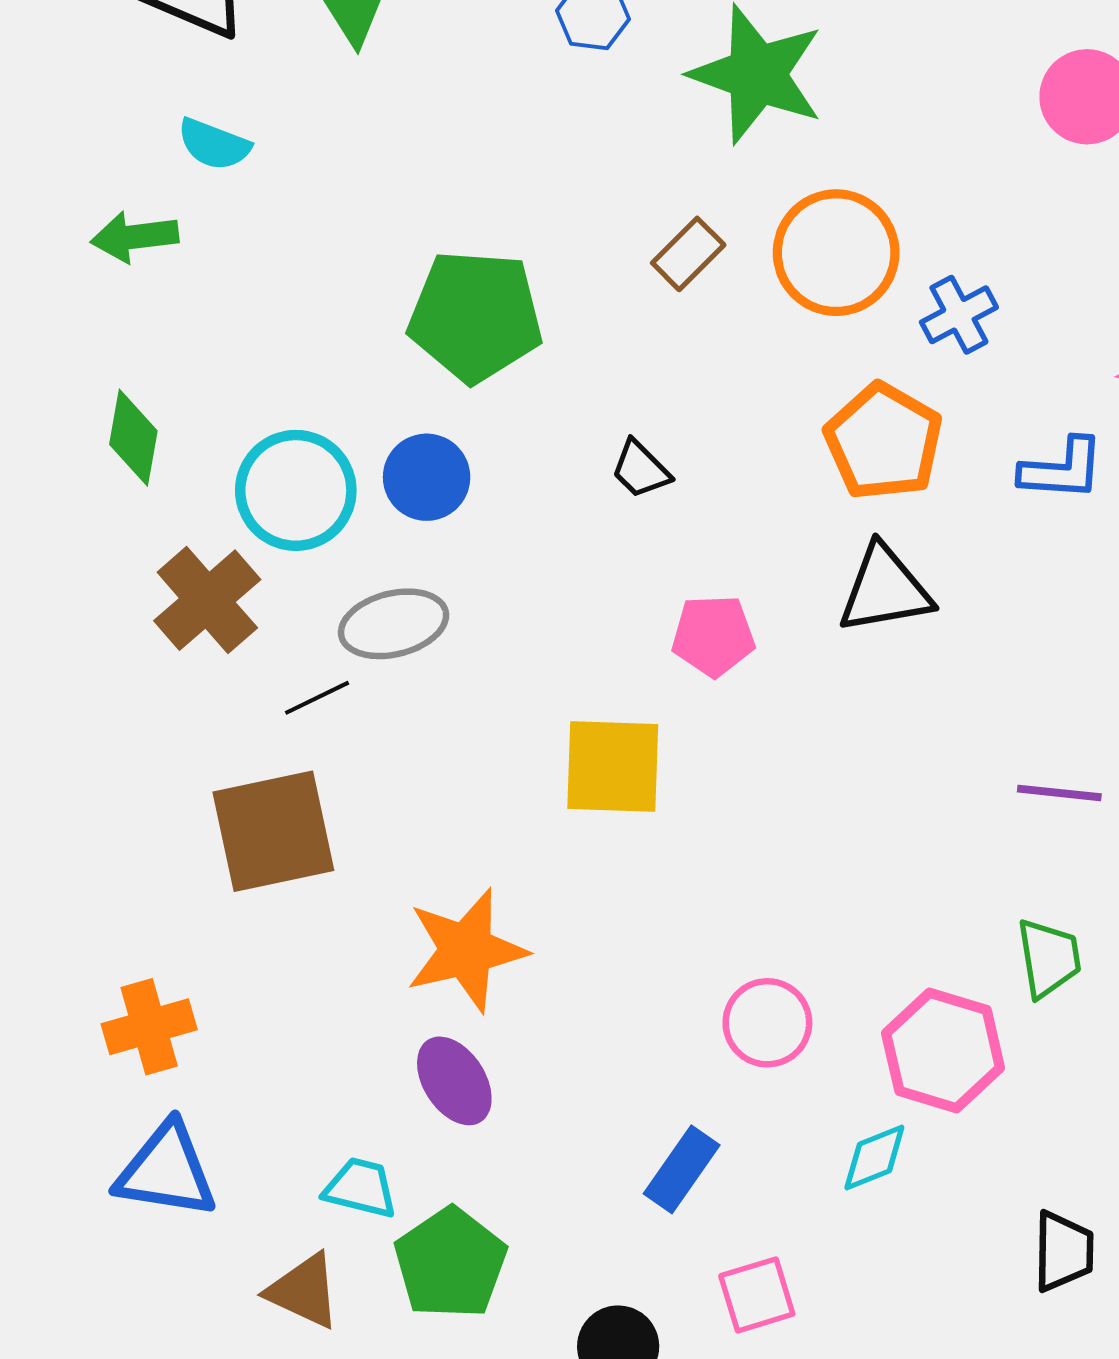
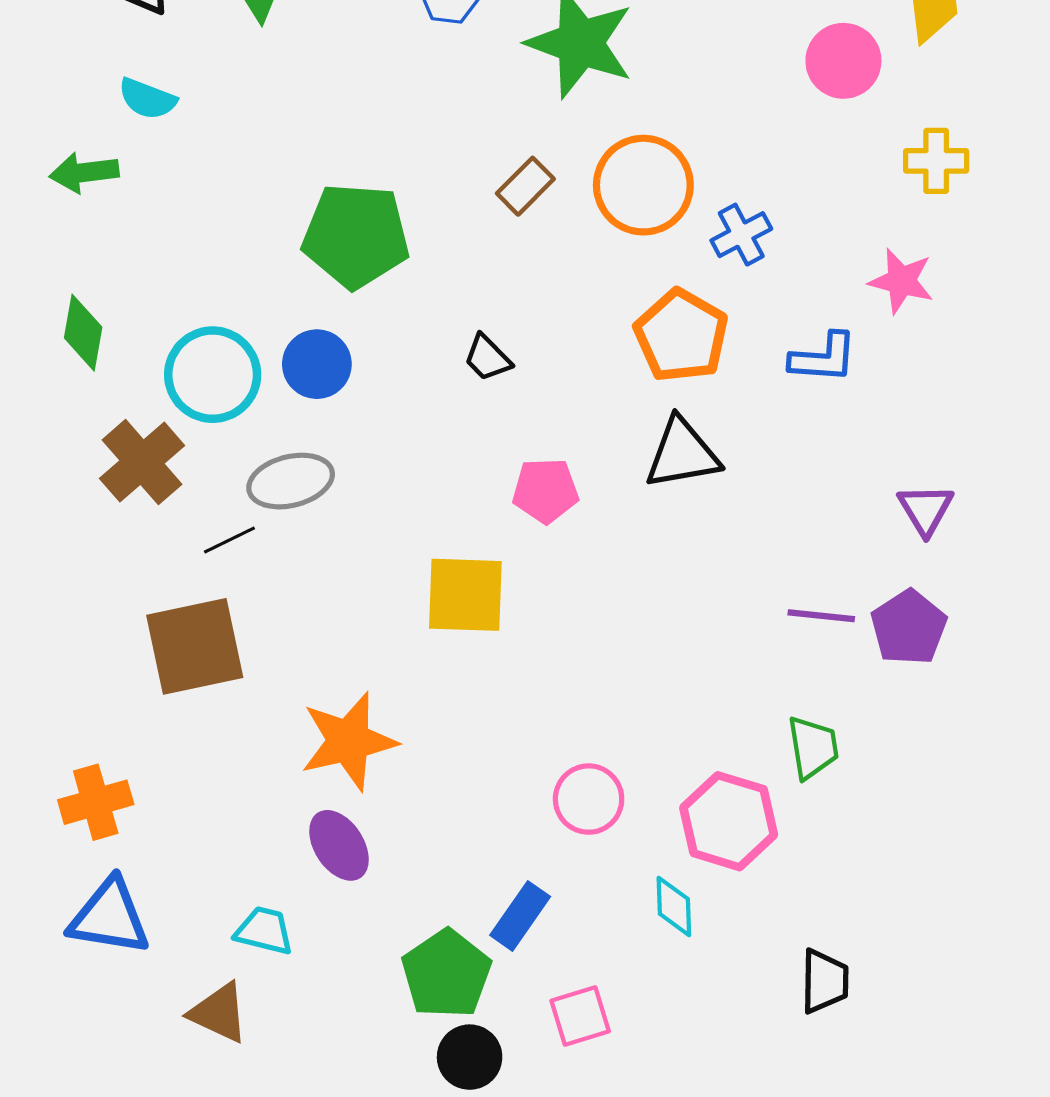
cyan diamond: (874, 1158) -> (674, 906), turned -70
green pentagon: (450, 1263) -> (446, 974), moved

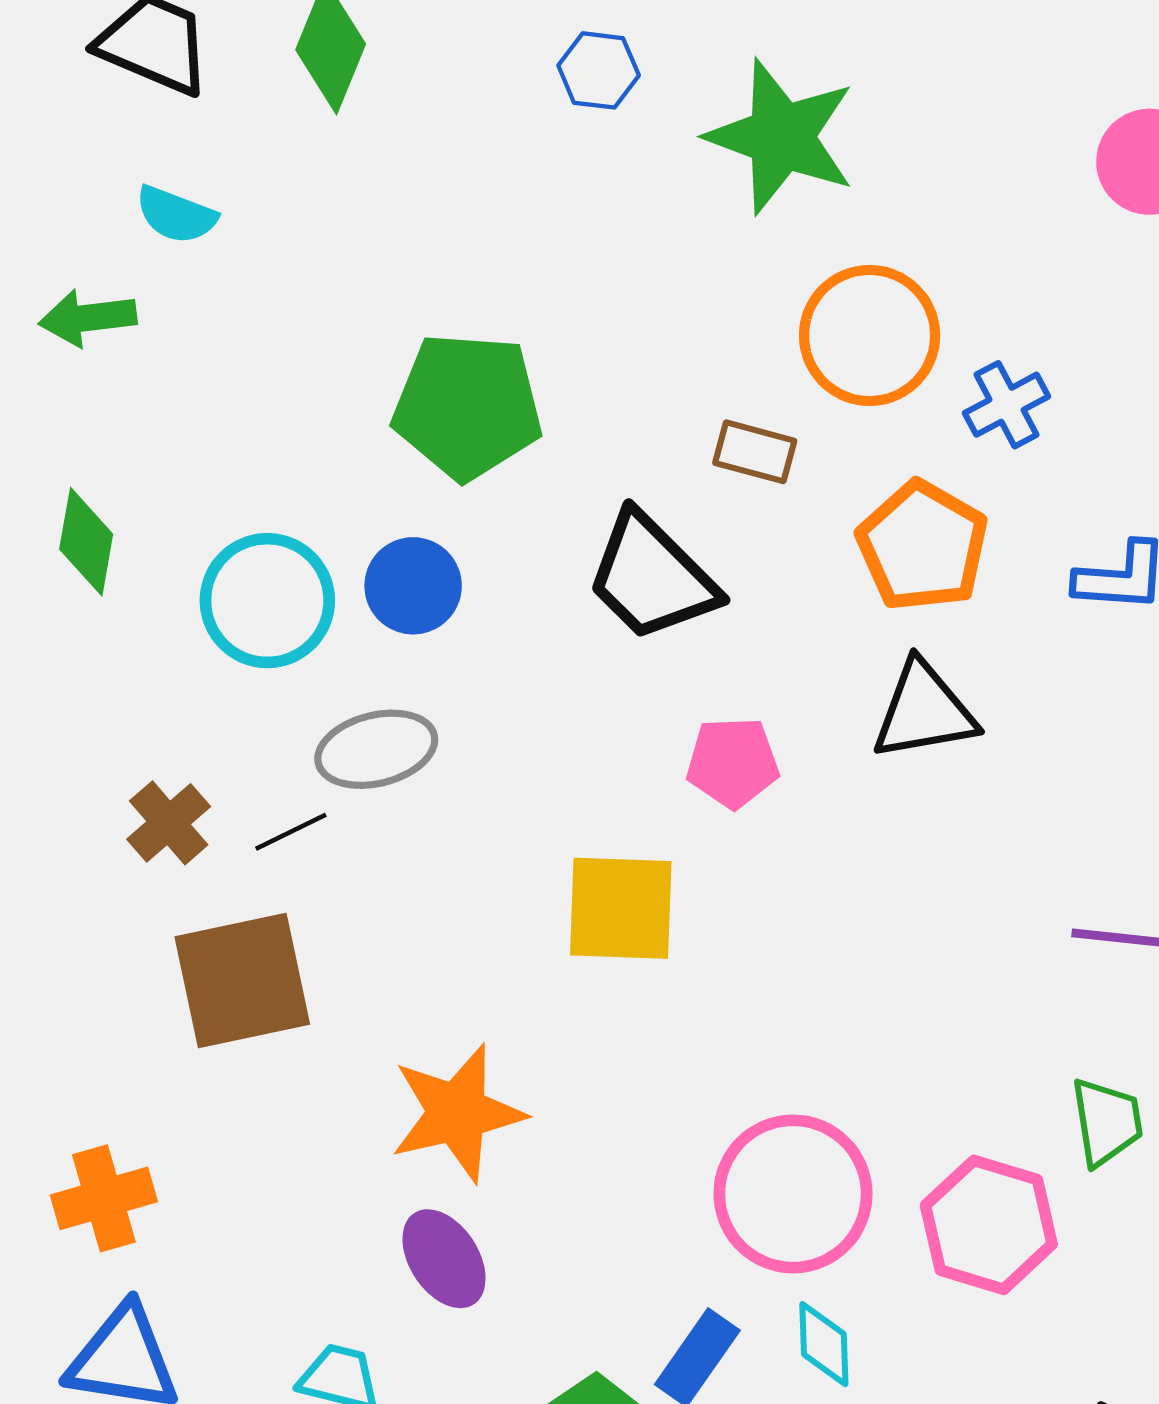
brown rectangle: (525, 186) -> (755, 452), moved, turned 60
black trapezoid: (487, 358) -> (652, 577), size x2.0
brown cross: (142, 462) -> (169, 823), moved, size x0.7
pink circle: (589, 799) -> (793, 1194), size x1.6
cyan diamond: (674, 906) -> (824, 1344), moved

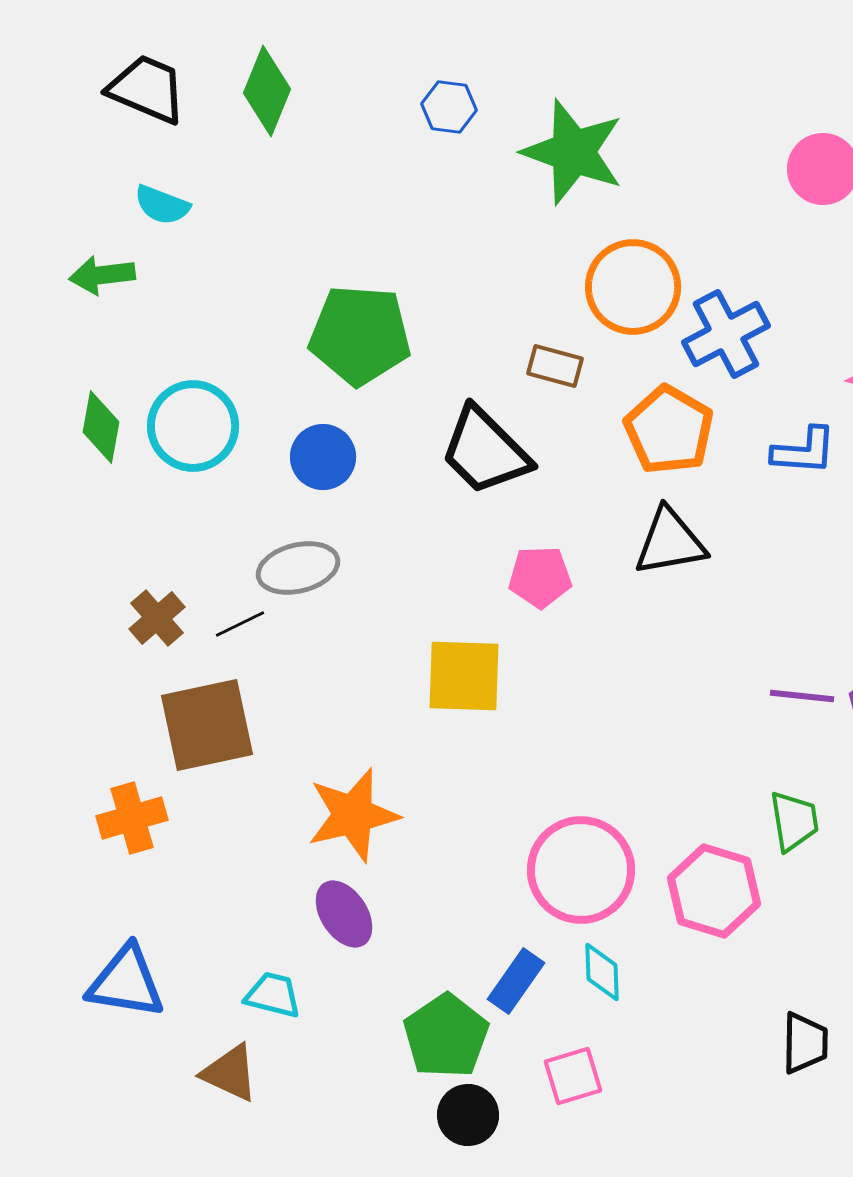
blue cross: (1006, 405) -> (726, 334), size x1.5
cyan circle: (267, 601) -> (193, 426), moved
orange cross: (104, 1198) -> (132, 818), moved

